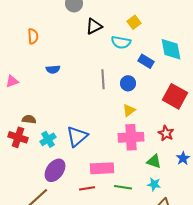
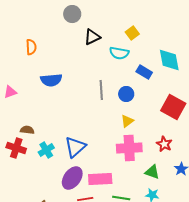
blue semicircle: (53, 69) -> (51, 80), size x1.5
purple ellipse: (55, 170) -> (72, 178), moved

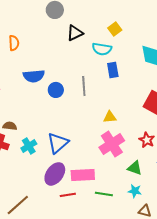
blue rectangle: (144, 72) -> (113, 70), moved, turned 49
blue circle: (126, 94) -> (56, 90), moved
yellow triangle: (127, 121) -> (110, 117), turned 32
pink cross: (129, 148) -> (112, 144), turned -30

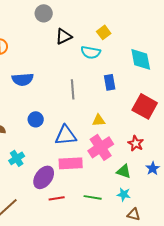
blue rectangle: (113, 70) -> (110, 82), moved
blue circle: (56, 90) -> (36, 119), moved
blue triangle: (58, 143) -> (66, 135), moved, turned 35
cyan cross: (29, 146) -> (17, 158), moved
pink rectangle: (83, 175) -> (71, 163), moved

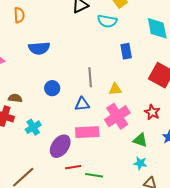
gray line: (73, 89) -> (90, 77), moved
blue triangle: (66, 135) -> (82, 104), size x0.7
green line: (93, 197) -> (94, 175), moved

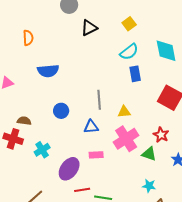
cyan semicircle: (107, 21) -> (129, 52), moved, turned -48
pink rectangle: (87, 132) -> (96, 155), size x0.6
green triangle: (140, 140) -> (149, 154), moved

